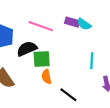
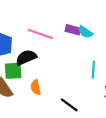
green square: (42, 59) -> (13, 71), moved
orange semicircle: (46, 77) -> (36, 87), moved

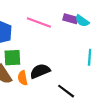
black semicircle: (26, 57) -> (40, 71), moved
orange semicircle: (36, 87) -> (23, 78), moved

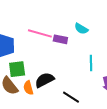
purple rectangle: (70, 19) -> (60, 39), moved

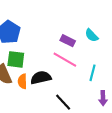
pink line: (40, 33) -> (65, 60), moved

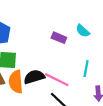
pink line: (65, 60) -> (57, 80), moved
orange semicircle: (22, 81) -> (16, 82), size x1.5

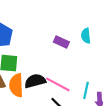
cyan semicircle: (83, 31) -> (86, 36), turned 40
cyan line: (86, 69) -> (86, 90), moved

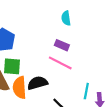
cyan semicircle: (86, 36) -> (66, 18), moved
pink line: (58, 84) -> (60, 63), moved

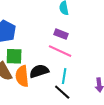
cyan line: (86, 91) -> (64, 76), moved

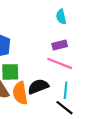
purple rectangle: (61, 34) -> (60, 45), turned -32

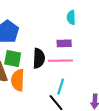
pink line: (60, 63) -> (60, 61), turned -35
black semicircle: (38, 86) -> (39, 58), moved, turned 102

